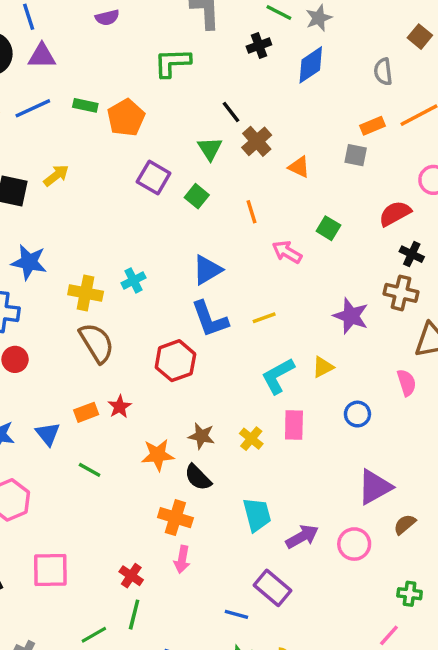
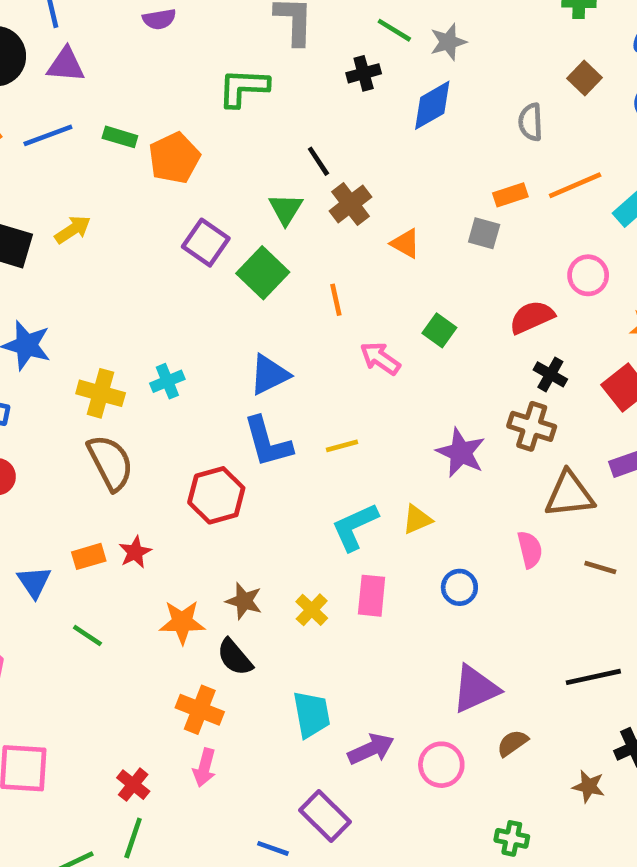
green square: (197, 196) -> (263, 273), size x1.5

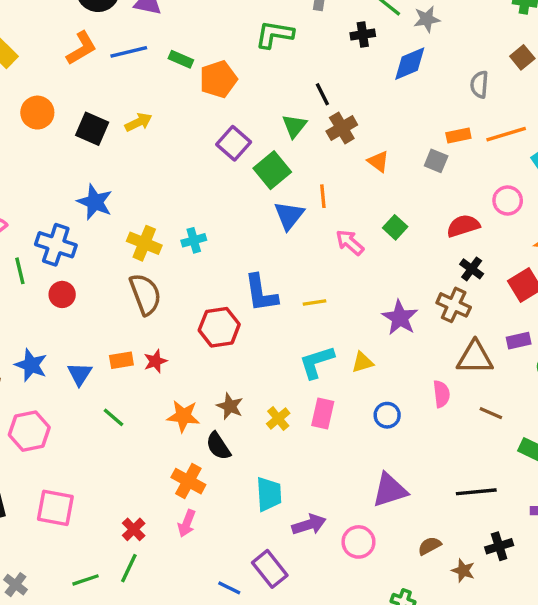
blue triangle: (269, 375) -> (289, 216), moved, turned -32
brown semicircle: (512, 743) -> (429, 546), moved

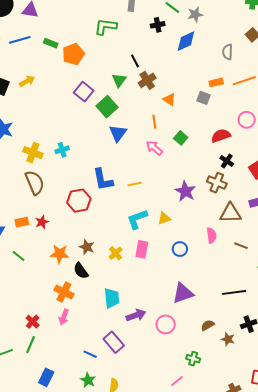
orange line: (323, 196) -> (154, 122), moved

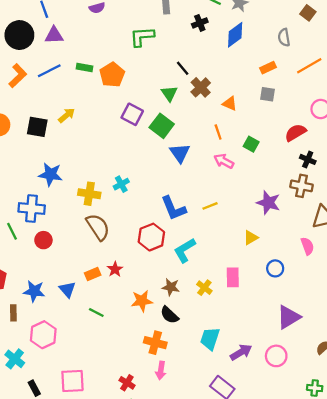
orange rectangle: (216, 82) -> (268, 68), moved
cyan L-shape: (137, 219) -> (185, 250), moved
cyan trapezoid: (112, 298) -> (210, 339), turned -145

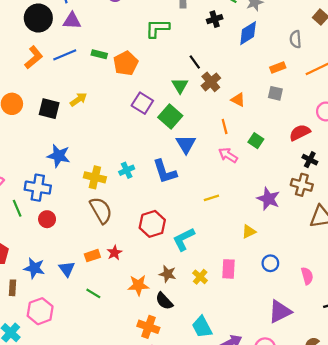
blue L-shape: (173, 208) -> (165, 172), moved
pink semicircle: (307, 246) -> (307, 276), moved
cyan trapezoid: (210, 339) -> (202, 327), turned -50

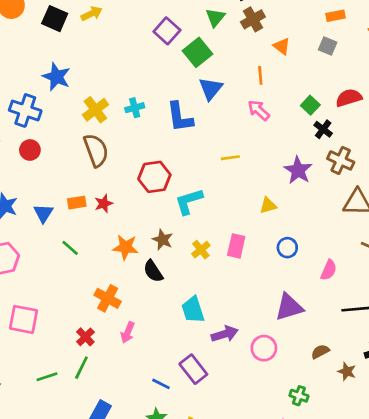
green square: (256, 141) -> (310, 105), moved
black cross: (310, 160) -> (323, 129), moved
yellow cross: (95, 177) -> (95, 110), turned 30
pink semicircle: (307, 276) -> (329, 270), turned 30
orange cross: (148, 327) -> (108, 298), moved

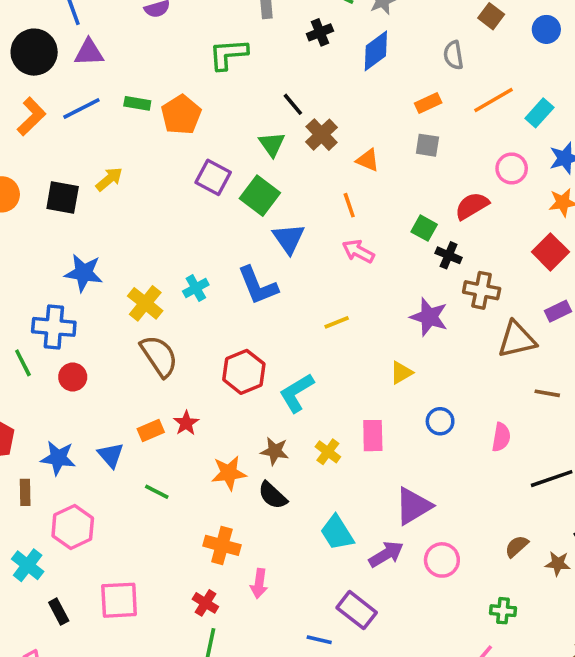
purple triangle: (289, 307) -> (413, 506), moved

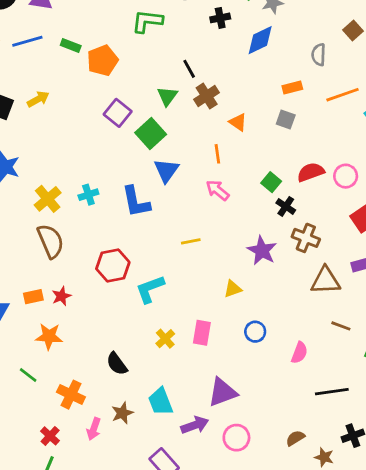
pink circle: (512, 168) -> (346, 176), moved
brown star: (275, 451) -> (122, 413), moved, turned 30
orange star: (229, 473) -> (49, 336), moved
green line: (157, 492) -> (28, 375), moved

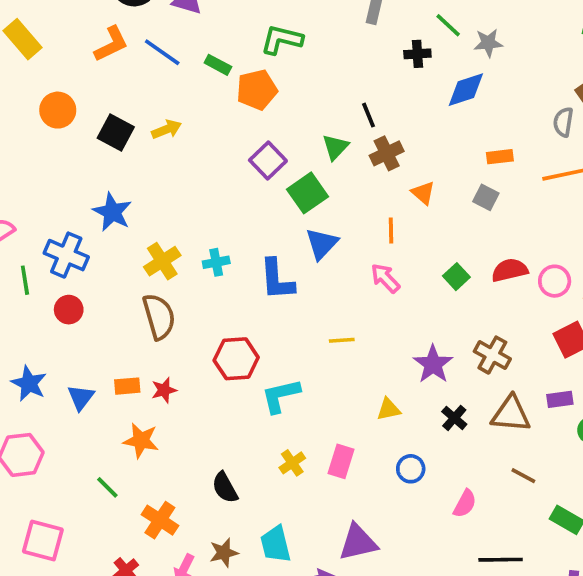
green L-shape: (147, 21) -> (282, 40), moved
blue line: (27, 41) -> (162, 52), turned 44
gray semicircle: (319, 55) -> (563, 122), moved
black cross: (286, 206) -> (454, 418), moved

